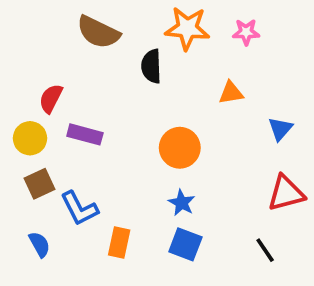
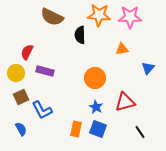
pink star: (246, 32) -> (130, 17), size x1.6
red triangle: (286, 193) -> (125, 102), moved
orange rectangle: (119, 243) -> (76, 129), moved

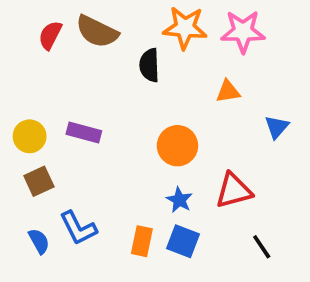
red semicircle: (27, 52) -> (50, 35), moved
blue L-shape: (42, 110) -> (78, 228), moved

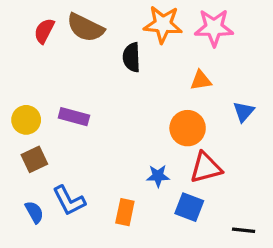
orange circle: (177, 146) -> (188, 128), moved
blue star: (179, 200) -> (158, 176), turned -30
blue square: (183, 241) -> (189, 207), moved
black line: (262, 247) -> (244, 230), moved, turned -50

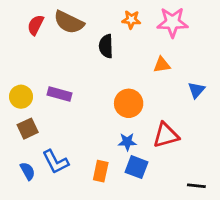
orange star: (163, 24) -> (131, 20), size x0.6
orange circle: (188, 128) -> (129, 103), moved
blue square: (189, 207) -> (137, 167), moved

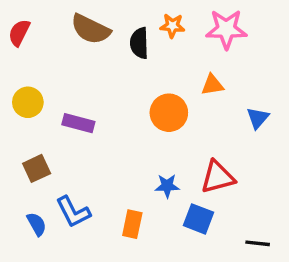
red semicircle: (36, 25) -> (19, 33), moved
black semicircle: (106, 46) -> (139, 43), moved
yellow circle: (21, 97) -> (28, 102), moved
orange circle: (129, 103) -> (169, 113), moved
blue square: (137, 167) -> (198, 219), moved

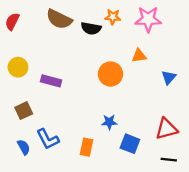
black semicircle: (139, 43) -> (91, 28), turned -78
red triangle: (218, 177) -> (166, 129), moved

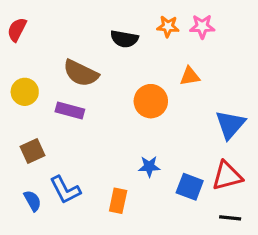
orange star: (113, 17) -> (168, 26), moved
brown semicircle: (59, 19) -> (81, 73), moved
pink star: (148, 19) -> (202, 26), size x0.7
blue triangle: (169, 77) -> (230, 125), moved, size x1.5
blue square: (130, 144) -> (190, 187), moved

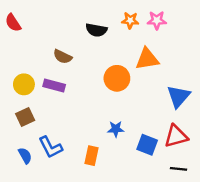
red semicircle: (17, 30) -> (13, 23), turned -60
brown semicircle: (81, 73) -> (63, 57), size x0.7
orange triangle: (190, 76) -> (147, 59), size x1.5
yellow circle: (25, 92) -> (24, 84), moved

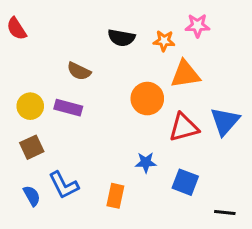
orange star: (130, 20) -> (164, 41), moved
red triangle: (176, 136) -> (184, 127), moved

